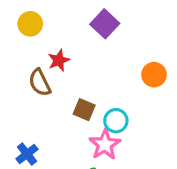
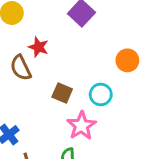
red star: (59, 60) -> (38, 47), turned -30
cyan circle: (116, 121) -> (101, 94), moved

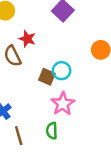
cyan circle: (101, 94) -> (62, 71), moved

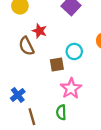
cyan circle: (62, 71) -> (74, 51), moved
brown square: (47, 77) -> (57, 65), turned -32

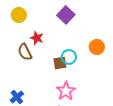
brown square: (57, 65) -> (60, 63), moved

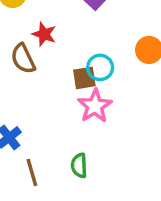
pink star: (66, 91) -> (95, 106), moved

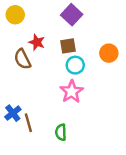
brown square: (84, 78) -> (68, 46), moved
brown line: (32, 172) -> (28, 123), moved

